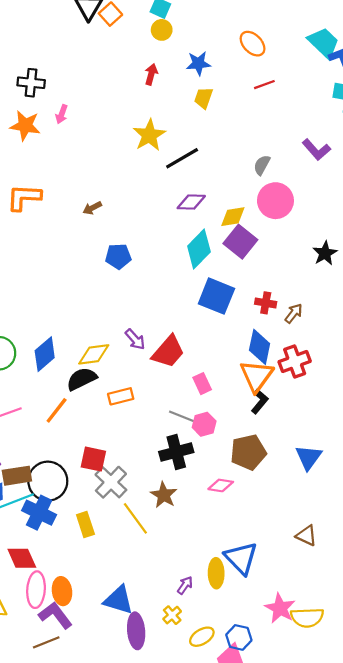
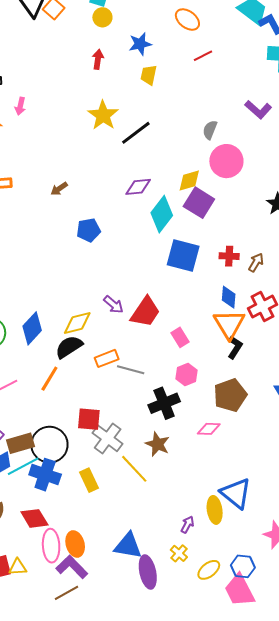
purple diamond: (191, 202) -> (138, 187), moved
blue diamond: (260, 347) -> (229, 297), size x0.7
gray line: (183, 417) -> (131, 370), moved

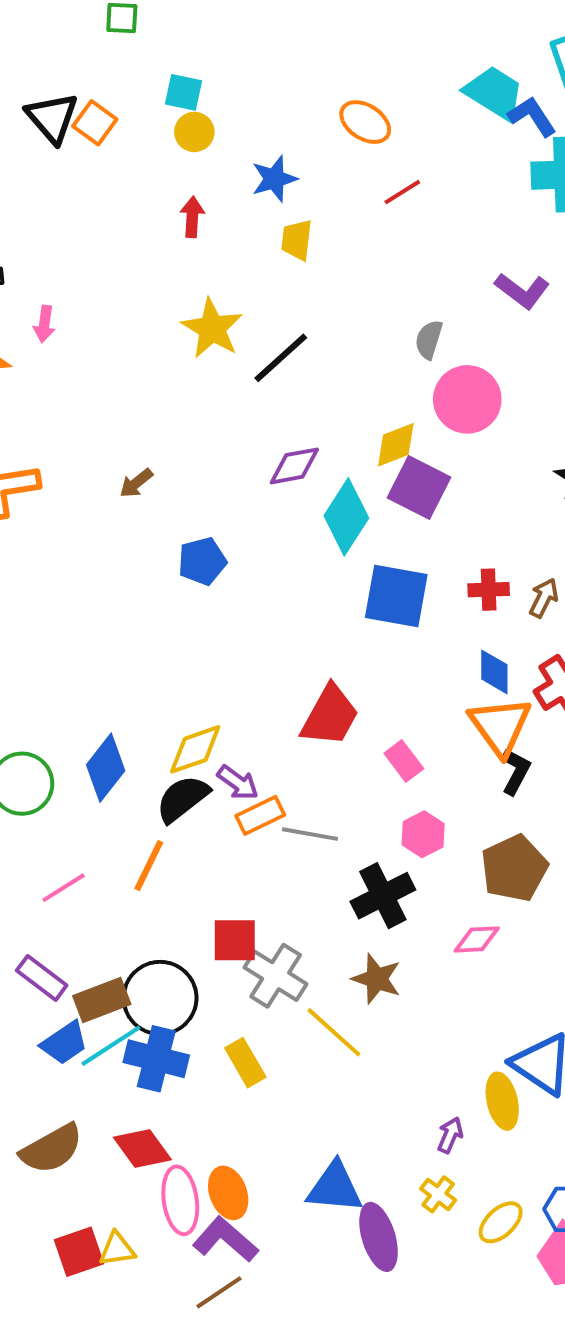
purple arrow: (113, 305) -> (238, 783), moved

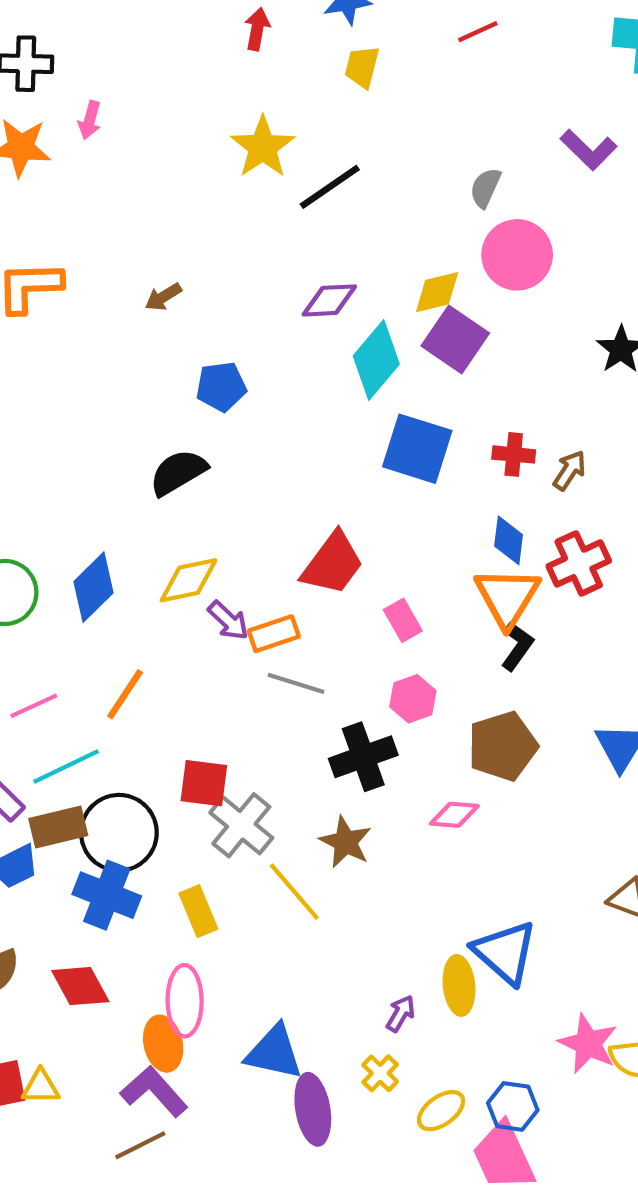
black semicircle: (182, 799) -> (178, 472), moved
orange rectangle: (260, 815) -> (274, 634), moved
cyan line: (111, 1046) -> (66, 766), moved
pink ellipse: (180, 1200) -> (185, 1001), moved

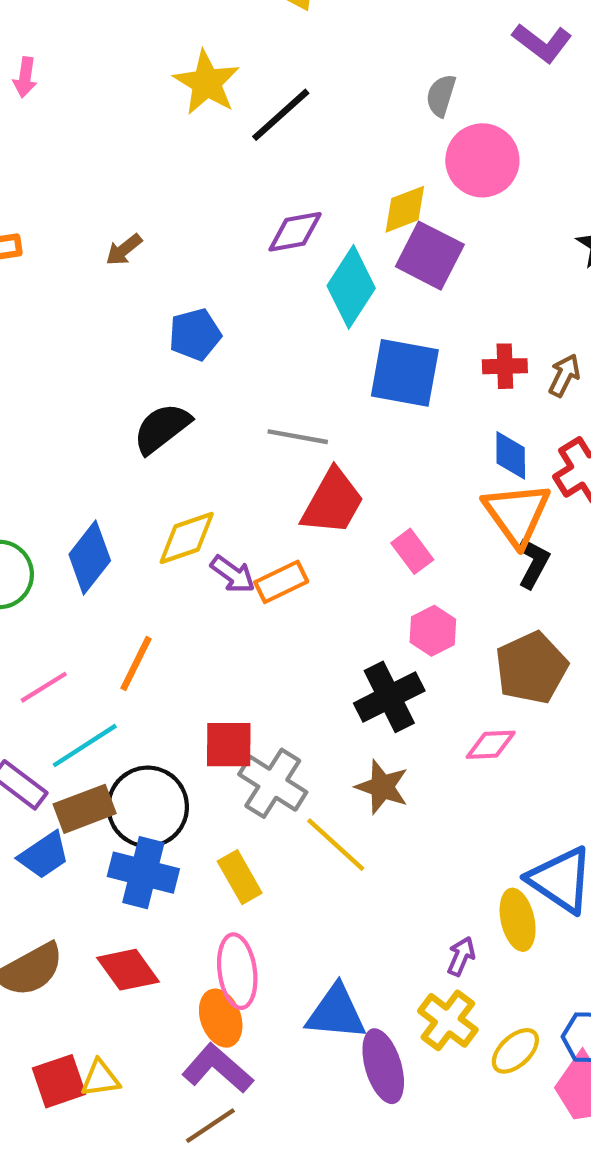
gray line: (296, 683) -> (298, 437), moved
yellow cross: (380, 1073) -> (448, 1020), size x1.5

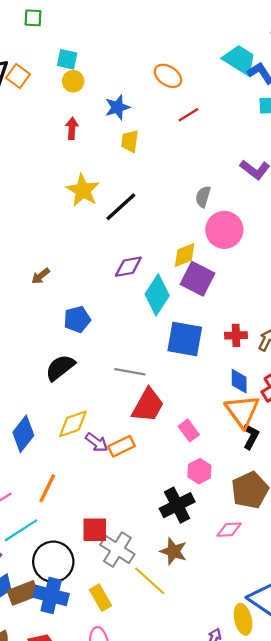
brown rectangle: (85, 809) -> (23, 593), moved

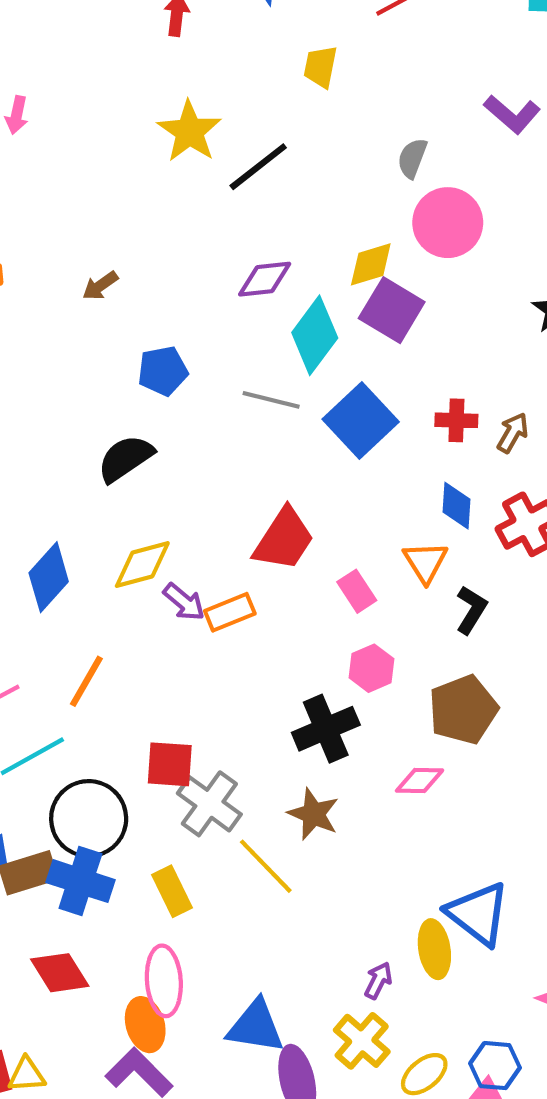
yellow trapezoid: (130, 141) -> (320, 67), moved
blue square: (185, 339) -> (361, 421), turned 33
gray line: (130, 372) -> (271, 400), moved
orange triangle: (242, 411) -> (425, 562), moved, size x0.7

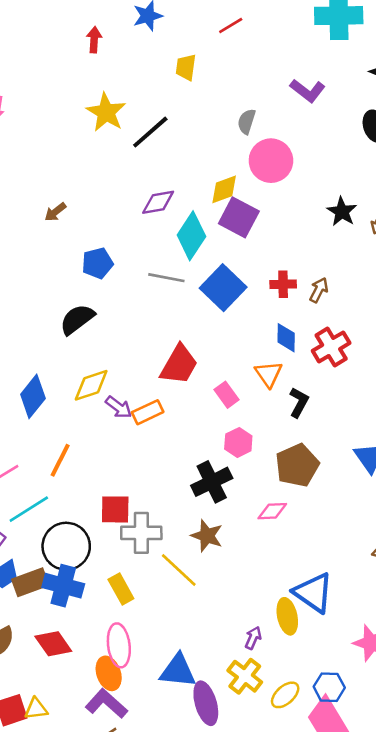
gray cross: (209, 804) -> (141, 533), turned -33

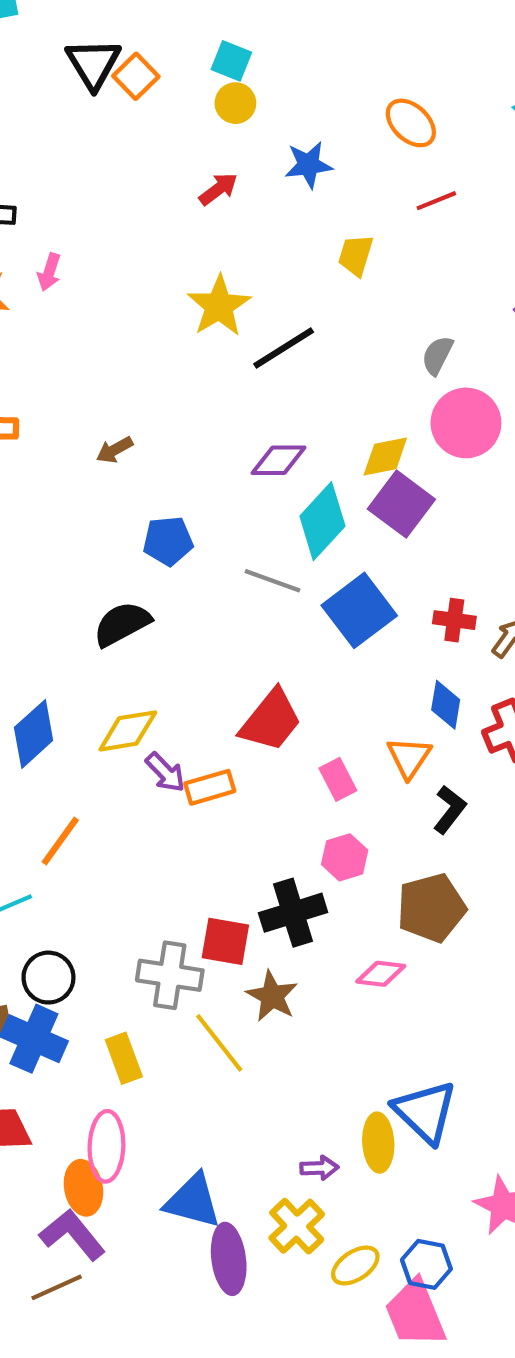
red arrow: (94, 40) -> (218, 189), turned 40
red square: (115, 509) -> (225, 941), moved
black circle: (66, 546) -> (48, 978), size x0.7
purple arrow: (253, 638) -> (319, 1168), turned 55

